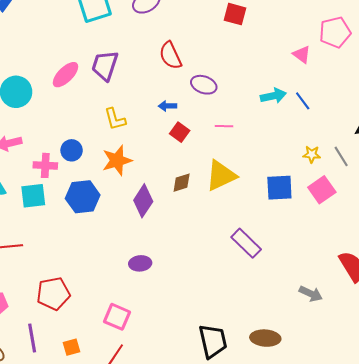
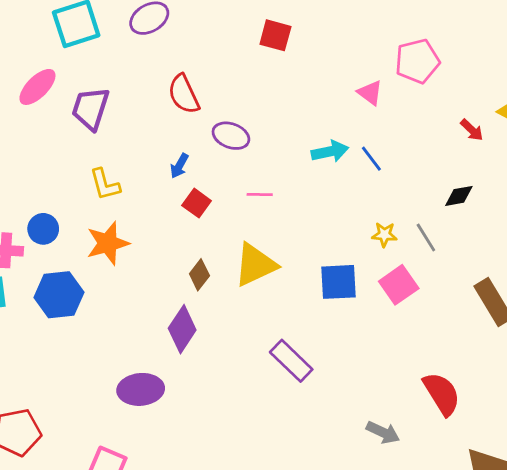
pink ellipse: (65, 75) -> (37, 87), moved
blue arrow: (167, 106) -> (179, 166), turned -60
brown diamond: (182, 183) -> (199, 275), turned -35
purple diamond: (143, 201) -> (182, 329), moved
purple ellipse: (140, 263) -> (141, 389), size x1.4

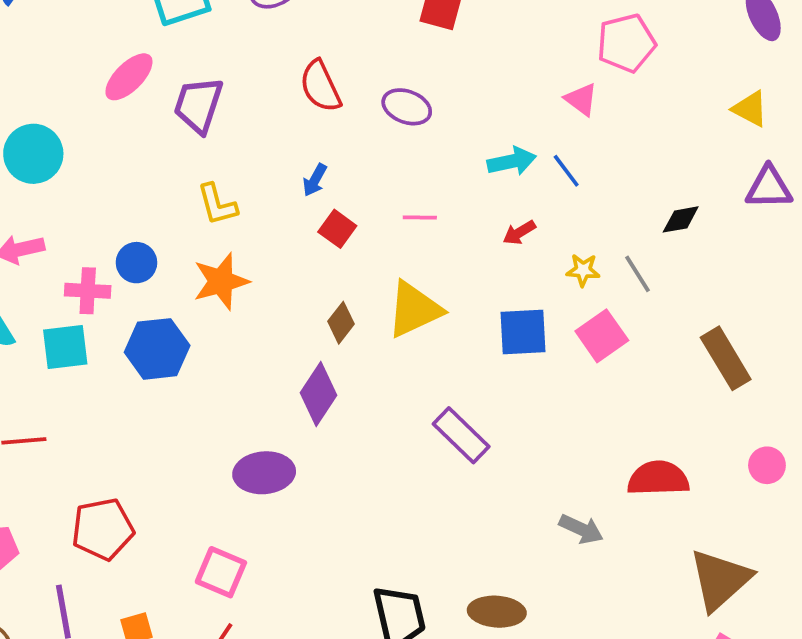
pink triangle: (370, 93) -> (581, 99), moved
red arrow: (472, 130) -> (519, 233), moved, turned 105
purple ellipse: (231, 136) -> (407, 107), moved
red semicircle: (442, 394) -> (658, 478), turned -60

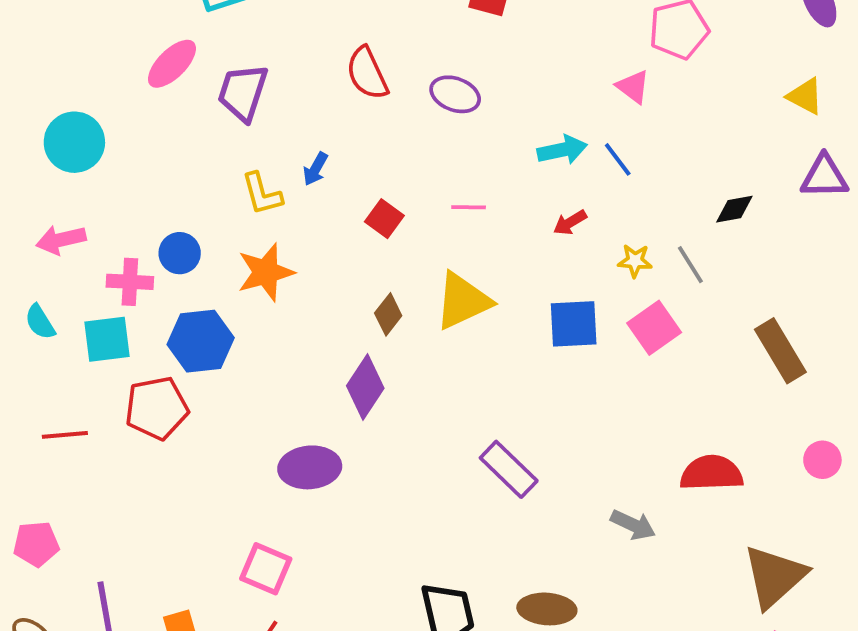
blue arrow: (315, 180) -> (315, 169), moved
purple rectangle: (461, 435) -> (509, 469), moved
red pentagon: (103, 529) -> (157, 408), moved

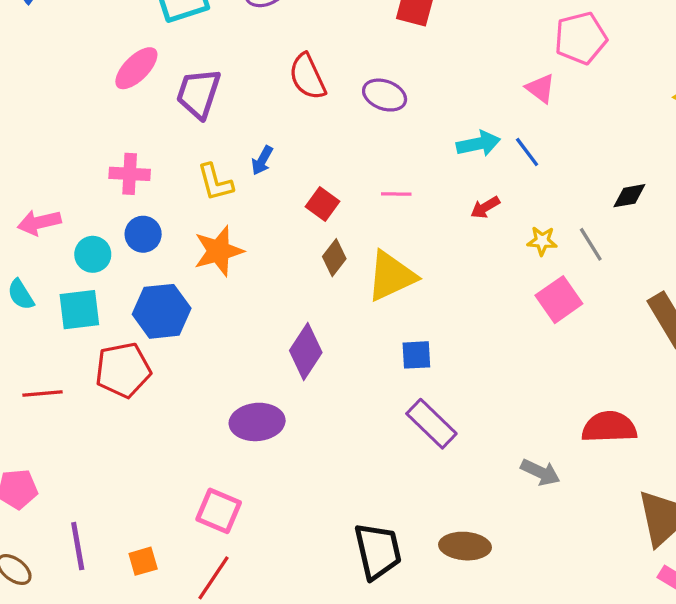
cyan circle: (74, 142) -> (93, 254), moved, size x0.7
pink cross: (130, 282) -> (130, 174), moved
brown diamond: (388, 314) -> (334, 258), moved
blue square: (574, 324) -> (416, 355), moved, size x0.7

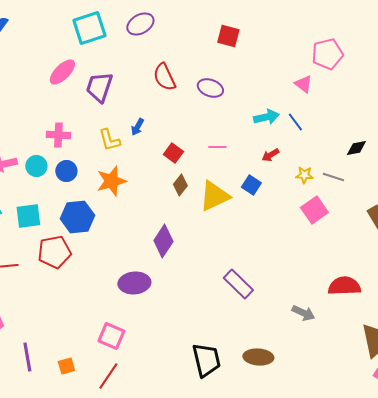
gray line: (591, 244) -> (333, 177), turned -40
cyan circle: (93, 254) -> (36, 166), moved
blue square: (416, 355) -> (251, 185), moved, turned 36

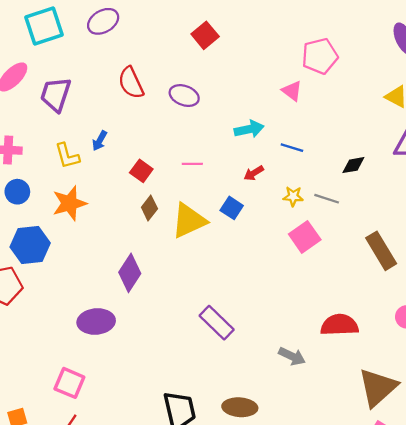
red square: (228, 36) -> (205, 35), turned 35
blue line: (295, 122) -> (292, 148), moved, turned -36

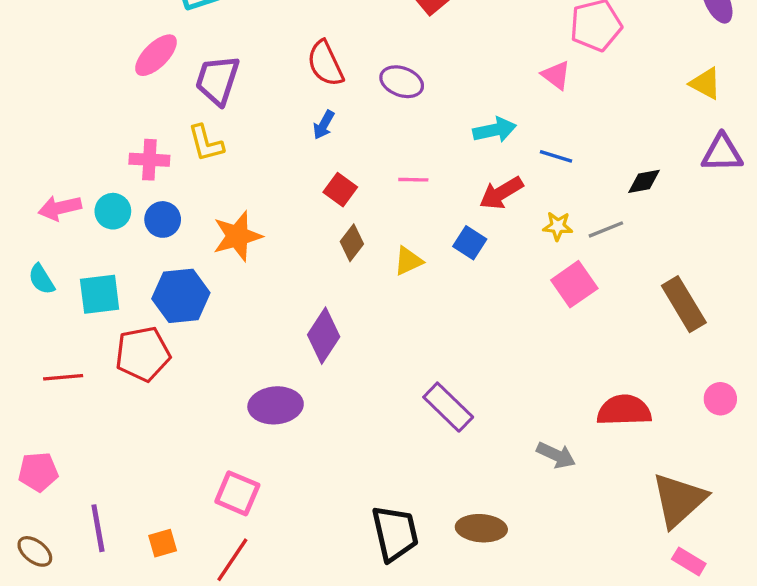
blue arrow: (100, 141) -> (324, 125), moved
yellow L-shape: (67, 156) -> (206, 143), moved
red arrow: (254, 173) -> (501, 193), size x1.5
gray line: (327, 199) -> (606, 229), turned -40
yellow triangle: (189, 221) -> (408, 261), size x0.6

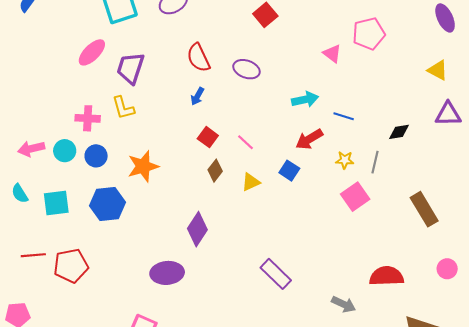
pink triangle: (556, 75) -> (332, 54), moved
pink line: (413, 180) -> (245, 142), moved, turned 42
gray line: (606, 229) -> (375, 162), turned -55
red pentagon: (143, 354) -> (71, 266), moved

